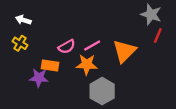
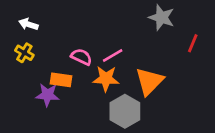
gray star: (151, 14) -> (162, 17), moved
pink semicircle: (67, 47) -> (81, 57), turned -126
orange triangle: (124, 51) -> (149, 81), moved

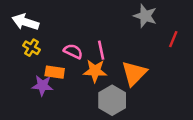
white arrow: (28, 24) -> (25, 22), size x1.5
yellow cross: (24, 53) -> (31, 48), moved
pink line: (113, 56) -> (101, 50), turned -72

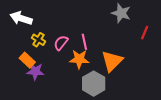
yellow cross: (31, 48) -> (38, 40), moved
pink semicircle: (73, 51) -> (61, 43), turned -77
orange rectangle: (55, 72) -> (27, 60), moved, turned 35

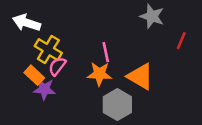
yellow cross: (38, 40) -> (48, 50), size x1.5
pink semicircle: (61, 43) -> (57, 66), moved
orange triangle: (112, 61) -> (140, 76), turned -45

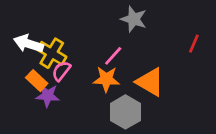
gray star: (152, 16) -> (134, 19), moved
white arrow: (27, 23) -> (29, 44), moved
pink line: (106, 52) -> (113, 56), turned 54

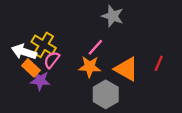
white arrow: (29, 44) -> (24, 52), moved
red line: (194, 44) -> (159, 63), moved

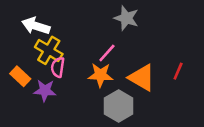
white arrow: (24, 52) -> (36, 26), moved
pink semicircle: (52, 60) -> (58, 67), turned -30
orange rectangle: (31, 68) -> (20, 76), moved

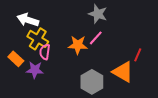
pink line: (107, 53) -> (96, 38), moved
orange star: (100, 75) -> (78, 45), moved
orange triangle: (142, 78) -> (123, 72), moved

